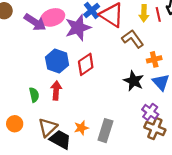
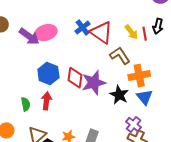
yellow arrow: (144, 13) -> (131, 32), turned -42
purple star: (78, 28) -> (94, 83), moved
orange cross: (154, 59) -> (139, 76), size x1.5
red diamond: (86, 64) -> (75, 78), turned -50

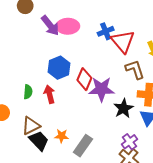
red arrow: (46, 101) -> (49, 94), turned -36

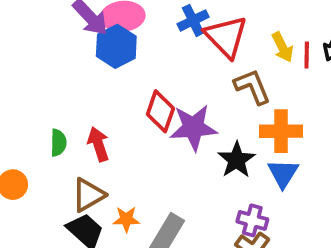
blue hexagon: (59, 68) -> (116, 46), moved
brown triangle: (31, 126) -> (88, 195), moved
purple cross: (130, 142) -> (252, 220), turned -35

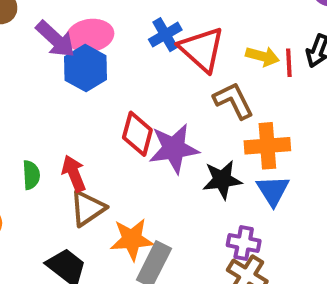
yellow arrow: (282, 47) -> (263, 56), turned -44
black star: (237, 160) -> (222, 180), turned 30
brown triangle: (88, 195) -> (88, 208), moved
orange star: (126, 219) -> (132, 239), moved, size x1.5

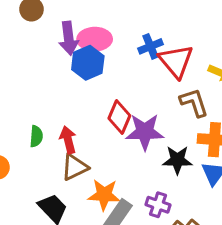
purple arrow: (55, 39) -> (69, 38), turned 32
purple cross: (244, 243) -> (158, 205), moved

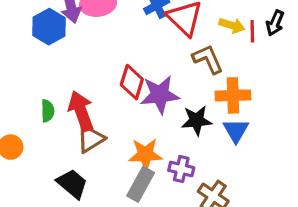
blue hexagon: (88, 63) -> (49, 27), moved
red arrow: (68, 140) -> (81, 111), size x1.4
orange star: (104, 195) -> (145, 154), moved

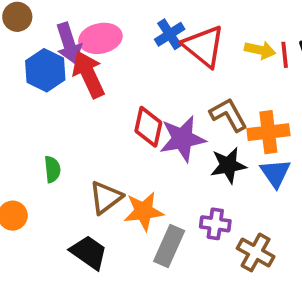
brown L-shape: (208, 59) -> (228, 115), moved
red arrow: (81, 111) -> (89, 74), moved
orange star: (145, 154) -> (144, 211), moved

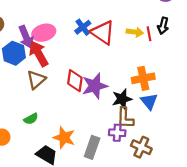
brown L-shape: (228, 115) -> (125, 118), moved, turned -145
green semicircle: (52, 169) -> (31, 119), moved, turned 72
brown triangle: (106, 197) -> (36, 80), moved
orange star: (144, 211) -> (64, 138), moved, turned 30

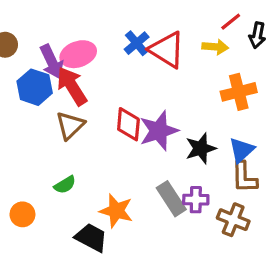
red line: (149, 34) -> (231, 22), moved, turned 64
orange cross: (143, 78) -> (239, 92), moved
blue triangle: (149, 101) -> (242, 150), turned 30
brown L-shape: (125, 118) -> (244, 177), moved
gray rectangle: (92, 147) -> (171, 199), moved, turned -50

